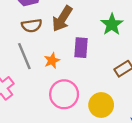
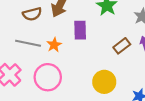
gray line: (24, 56) -> (28, 43), turned -50
pink circle: (64, 94) -> (48, 77), moved

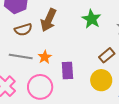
purple rectangle: (80, 30) -> (67, 70), moved
yellow circle: (104, 82) -> (101, 80), moved

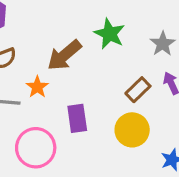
brown arrow: (48, 20) -> (64, 55), moved, turned 30
orange star: (45, 57) -> (37, 87), moved

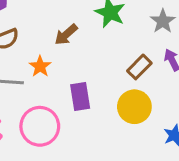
brown arrow: (64, 55) -> (66, 35), size x0.7

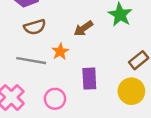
pink circle: (40, 126) -> (55, 99), size x0.7

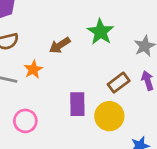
purple rectangle: (89, 79) -> (77, 104), moved

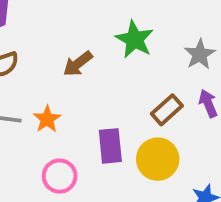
orange star: (33, 69) -> (47, 119), moved
pink circle: (25, 121) -> (60, 176), moved

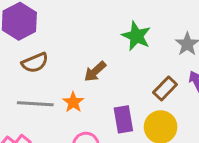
brown arrow: (78, 64) -> (95, 71), moved

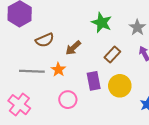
brown semicircle: (35, 63) -> (45, 40), moved
brown rectangle: (165, 89) -> (112, 55), moved

